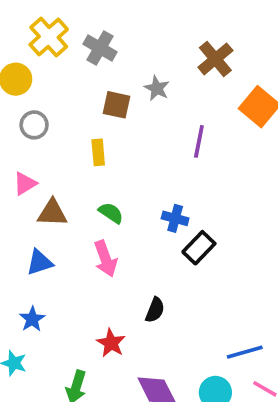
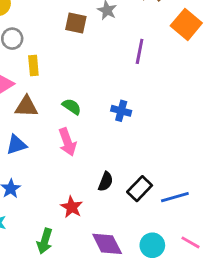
yellow rectangle: (98, 152) -> (33, 66), moved
black rectangle: (199, 248) -> (140, 189), moved
blue line: (245, 352) -> (175, 197), moved

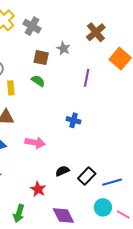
green semicircle: (72, 107) -> (38, 81), moved
pink arrow: (67, 142) -> (35, 143), turned -60
black semicircle: (106, 182) -> (62, 171), turned -136
cyan circle: (152, 245) -> (103, 207), moved

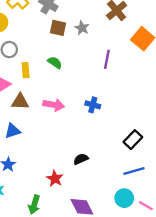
brown square: (41, 58) -> (58, 28), moved
pink arrow: (35, 143) -> (54, 105), moved
black rectangle: (87, 176) -> (133, 140), moved

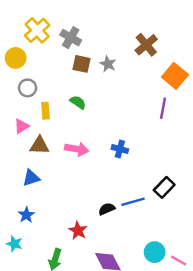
purple line: (107, 59) -> (163, 108), moved
blue line: (134, 171) -> (133, 202), moved

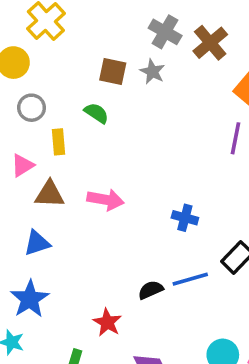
gray cross: (71, 38) -> (165, 32), moved
green semicircle: (78, 102) -> (96, 113), moved
blue cross: (120, 149) -> (185, 218), moved
blue star: (26, 215) -> (30, 299), size x1.5

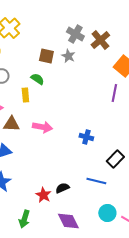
yellow rectangle: (59, 142) -> (25, 95), moved
blue line: (190, 279) -> (96, 181), moved, turned 30
black semicircle: (151, 290) -> (62, 188), moved

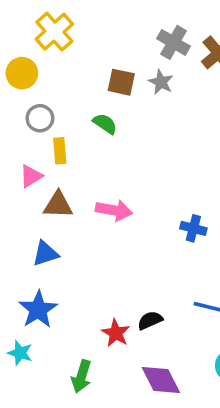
yellow rectangle: (25, 95) -> (60, 151), moved

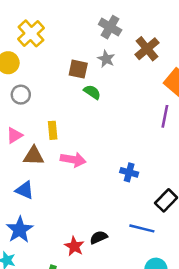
gray cross: (174, 42) -> (110, 27), moved
gray star: (161, 82) -> (106, 59), moved
green semicircle: (105, 124) -> (92, 92), moved
yellow rectangle: (60, 151) -> (53, 130), moved
blue triangle: (45, 254) -> (25, 190), turned 42

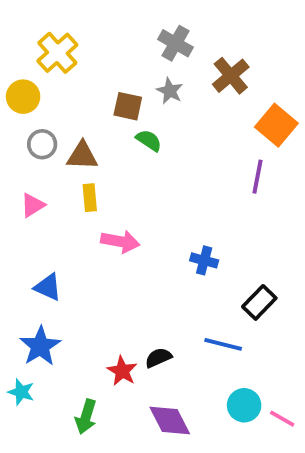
brown triangle: (34, 156) -> (82, 156), moved

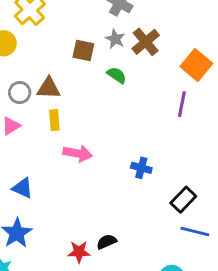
brown cross: (231, 76) -> (146, 42), moved
green semicircle: (149, 140) -> (117, 75), moved
gray circle: (42, 144) -> (20, 93), moved
blue line: (223, 344) -> (195, 232), moved
red star: (122, 371) -> (79, 252), turned -30

